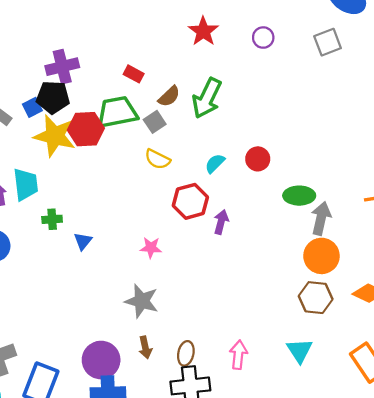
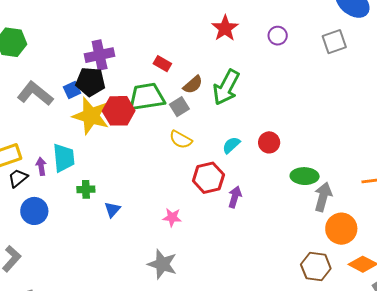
orange circle: (321, 256) -> (341, 229), moved

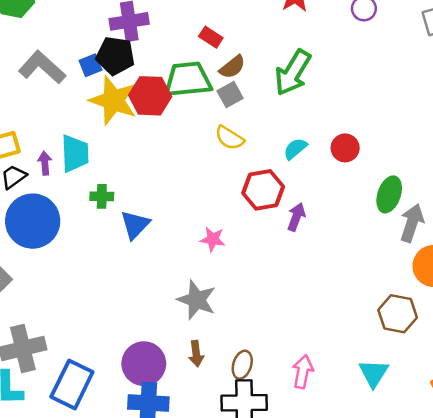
brown semicircle: (193, 85) -> (232, 67), moved
green ellipse: (305, 176) -> (389, 194), turned -76
blue triangle: (112, 210) -> (135, 225), size x1.4
blue circle: (34, 211) -> (33, 221), size x1.5

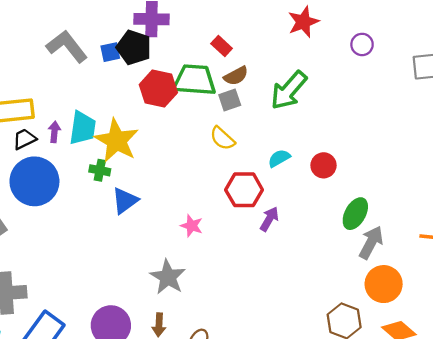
yellow star: (113, 100) -> (117, 141), moved

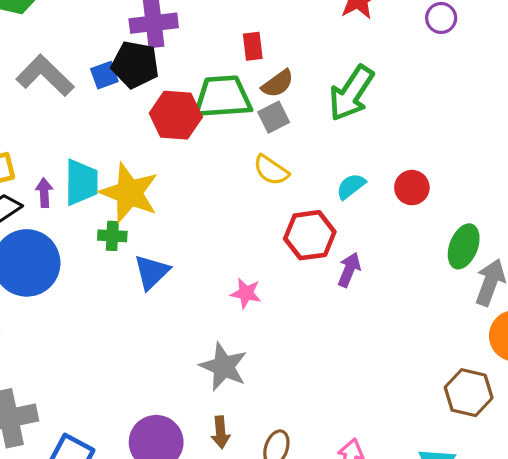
red rectangle: (222, 46) -> (253, 46), turned 48

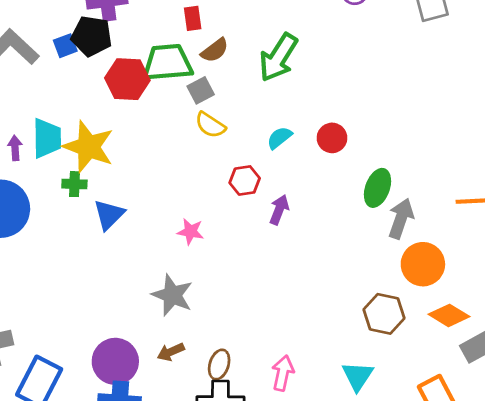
gray square: (274, 117) -> (201, 90), moved
red hexagon: (310, 235) -> (245, 181), size x0.7
brown arrow: (221, 432) -> (171, 352), turned 72

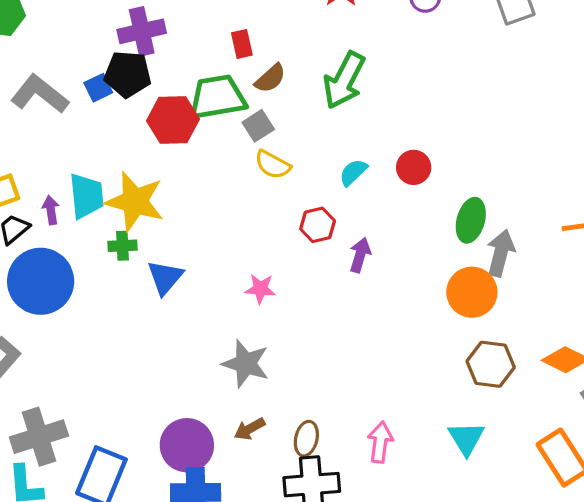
orange circle: (423, 264) -> (472, 292), moved

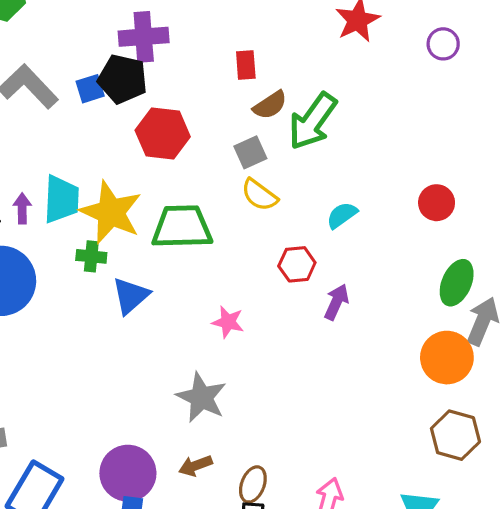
green arrow: (344, 80) -> (313, 121), moved
green trapezoid: (217, 97) -> (182, 227), moved
red circle: (414, 167) -> (437, 203), moved

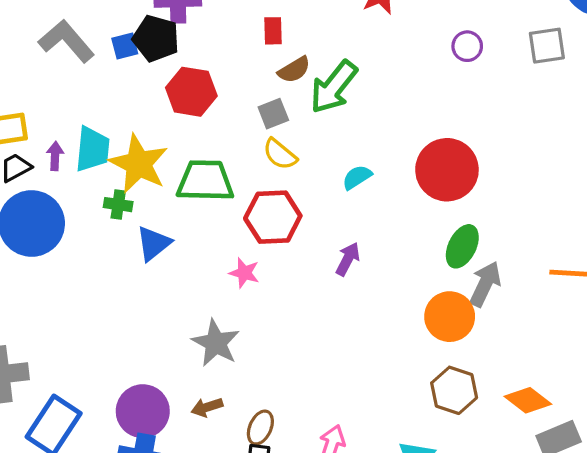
purple circle: (443, 44) -> (467, 46), moved
red circle: (437, 203) -> (447, 170), size x1.8
red hexagon: (297, 264) -> (273, 217), moved, size x1.6

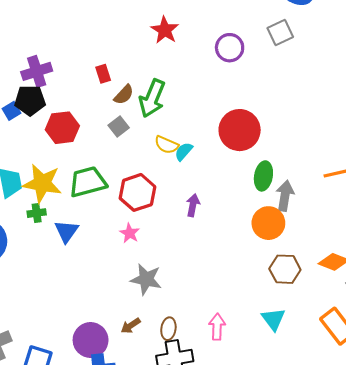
purple circle: (467, 46) -> (230, 48), size x1.4
yellow semicircle: (280, 154) -> (167, 145), moved
pink star: (244, 273) -> (130, 233), turned 30
gray star: (216, 343) -> (146, 279), moved

